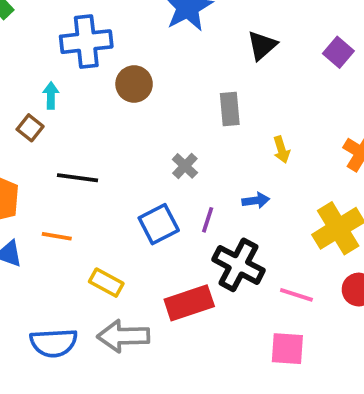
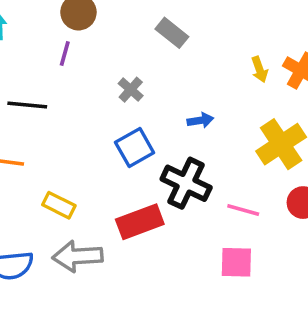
gray rectangle: (230, 109) -> (172, 33), turned -44
yellow arrow: (281, 150) -> (259, 69), moved
purple line: (208, 220) -> (65, 54), moved
blue square: (159, 224) -> (135, 148), moved

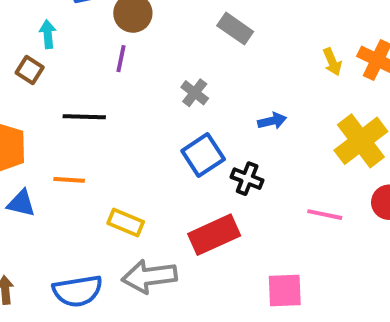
black cross: (186, 183) -> (247, 179), moved, size x0.6
pink square: (236, 262) -> (285, 290), moved

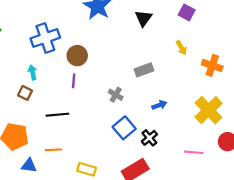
gray rectangle: (235, 29) -> (144, 70), moved, turned -48
yellow arrow: (332, 62) -> (181, 48), moved
black cross: (247, 179) -> (149, 138), turned 35

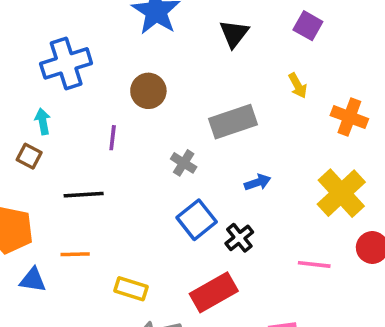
brown circle: (77, 56) -> (148, 91), moved
gray rectangle: (144, 70) -> (233, 122), size x1.4

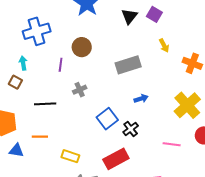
purple square: (308, 26) -> (154, 14), moved
purple line: (113, 138) -> (61, 65), moved
gray cross: (184, 163) -> (80, 90), moved, turned 32

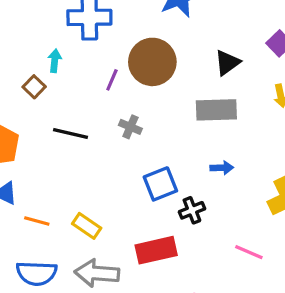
black triangle: (129, 16) -> (227, 63), moved
brown circle: (82, 47) -> (152, 62), size x1.5
gray cross: (80, 90) -> (130, 127), turned 32
orange line: (40, 137) -> (37, 221), moved

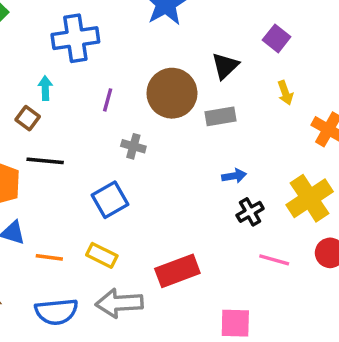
brown circle: (152, 62) -> (172, 93), moved
gray rectangle: (216, 110) -> (220, 116), size x0.7
black line: (71, 134) -> (45, 161), moved
blue square: (160, 184) -> (110, 200), moved
black cross: (192, 210) -> (250, 212), moved

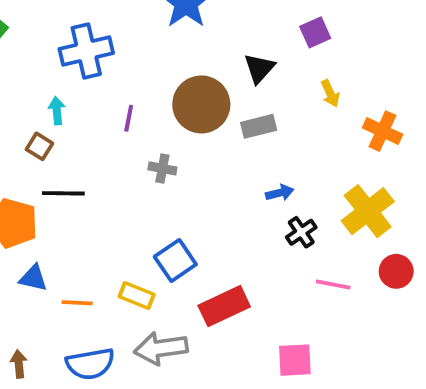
purple square: (277, 38) -> (315, 32), turned 32
blue square: (110, 200) -> (175, 260), moved

